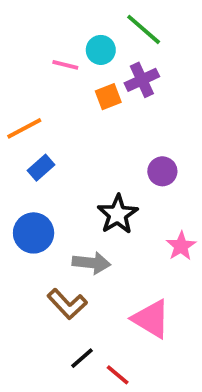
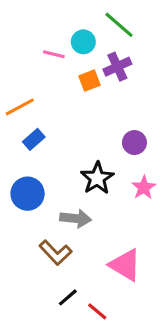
pink star: (181, 246) -> (144, 187), moved

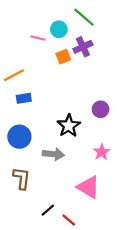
blue rectangle: (34, 139) -> (24, 98), turned 32
purple circle: (134, 143) -> (101, 109), moved
pink star: (144, 187) -> (102, 152), moved
brown L-shape: (55, 253) -> (22, 178), moved, turned -130

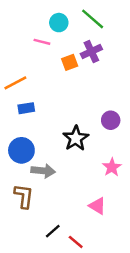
cyan circle: (59, 29) -> (59, 23), moved
gray arrow: (53, 154) -> (43, 171), moved
pink triangle: (88, 187) -> (97, 206), size x0.7

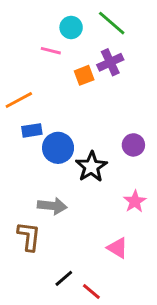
blue circle: (21, 150) -> (58, 148), moved

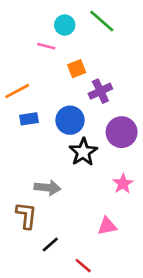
purple cross: (110, 62) -> (100, 91), moved
purple circle: (133, 145) -> (122, 132), size x1.5
blue circle: (58, 148) -> (70, 120), moved
pink triangle: (117, 248) -> (107, 226), turned -42
black line: (64, 278) -> (50, 245), moved

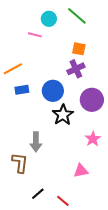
orange square: (77, 69) -> (79, 49), moved, turned 32
gray arrow: (48, 188) -> (36, 142), turned 84
black line: (50, 245) -> (38, 194), moved

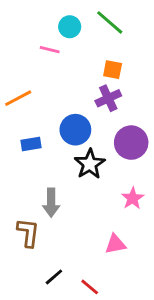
blue rectangle: (22, 90) -> (31, 144), moved

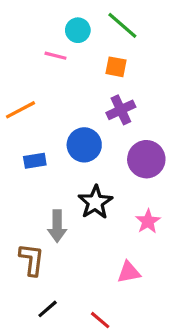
orange square: (113, 70) -> (116, 67), moved
black star: (90, 164) -> (95, 202), moved
black line: (54, 277) -> (48, 309), moved

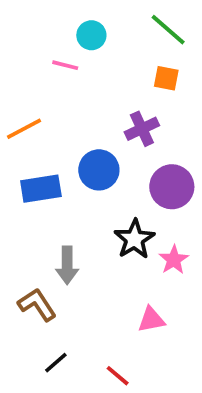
green line: (122, 25) -> (168, 30), moved
orange square: (116, 67) -> (166, 78), moved
blue rectangle: (35, 161) -> (41, 189), size x1.5
black star: (95, 202) -> (134, 239), moved
brown L-shape: (32, 260) -> (37, 305), turned -40

